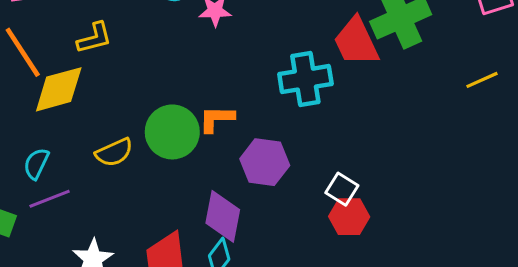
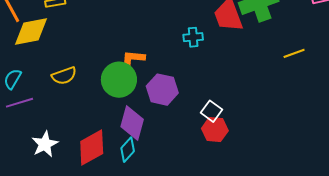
cyan cross: (305, 79) -> (193, 37), size x0.6
yellow line: (482, 80) -> (294, 53), moved
green circle: (172, 132) -> (119, 80), moved

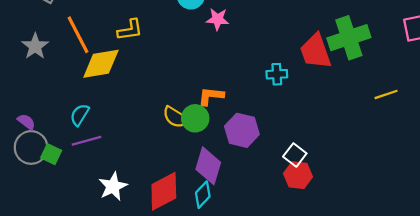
yellow semicircle: (64, 76) -> (176, 117), moved, turned 50
green circle: (119, 80) -> (195, 118), size x0.7

